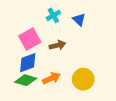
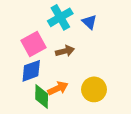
cyan cross: (53, 15) -> (60, 17), size x1.5
green diamond: (26, 80) -> (42, 96), moved, turned 75

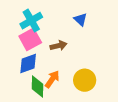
cyan cross: (60, 17) -> (31, 21), moved
orange arrow: (58, 88) -> (52, 79), turned -30

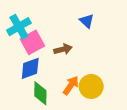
cyan cross: (31, 21) -> (19, 27), moved
orange arrow: (52, 79) -> (71, 85), moved

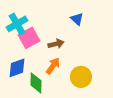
blue diamond: (30, 68) -> (17, 68), moved
orange arrow: (71, 85) -> (53, 66), moved

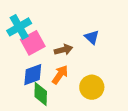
blue triangle: (77, 19) -> (92, 37), moved
blue diamond: (17, 68) -> (33, 75), moved

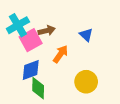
brown arrow: (63, 50) -> (47, 31), moved
orange arrow: (60, 75) -> (61, 54), moved

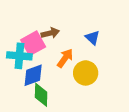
cyan cross: (18, 25) -> (19, 56), moved, turned 35
yellow circle: (86, 82) -> (86, 73), moved

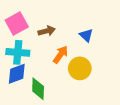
pink square: (33, 43) -> (17, 24), moved
blue diamond: (33, 75) -> (17, 74), moved

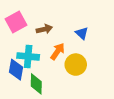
cyan cross: (18, 52) -> (28, 56), moved
blue diamond: (17, 74) -> (16, 70), turned -60

